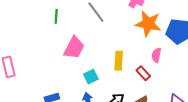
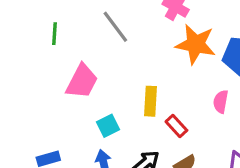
pink semicircle: (156, 55) -> (221, 102), moved
red rectangle: (143, 73) -> (176, 126), moved

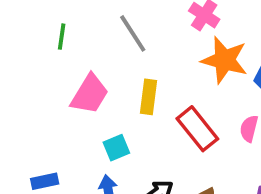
yellow rectangle: (151, 101) -> (148, 97), moved
red rectangle: (176, 126) -> (197, 129), moved, size x1.6

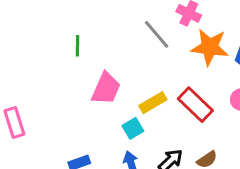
gray line: (133, 33) -> (157, 34), moved
yellow rectangle: (148, 97) -> (153, 103), moved, turned 60

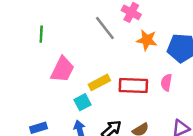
orange star: (210, 47) -> (147, 40), size x0.7
red rectangle: (195, 105) -> (133, 86), turned -44

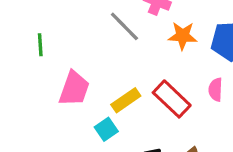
red rectangle: (133, 86) -> (172, 99), turned 48

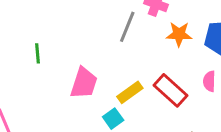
gray line: (124, 26) -> (127, 27), turned 68
green line: (40, 45) -> (37, 53), moved

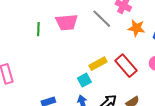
gray line: (127, 27) -> (102, 19), turned -75
pink trapezoid: (84, 83) -> (67, 22), moved, turned 60

